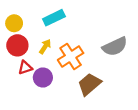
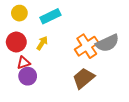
yellow circle: (14, 23) -> (19, 13), moved
orange cross: (71, 56) -> (87, 46), moved
purple circle: (43, 78) -> (28, 76), moved

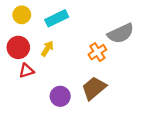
gray semicircle: (107, 43) -> (121, 33), moved
orange cross: (87, 46) -> (97, 52), size x0.7
purple circle: (28, 76) -> (60, 96), moved

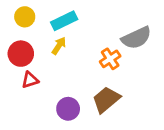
yellow arrow: (47, 49) -> (59, 46), moved

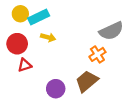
cyan rectangle: (64, 21) -> (39, 17), moved
yellow arrow: (59, 46) -> (48, 37), turned 72
orange cross: (110, 59) -> (97, 54), moved

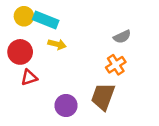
cyan rectangle: (39, 17) -> (46, 20), turned 48
gray semicircle: (111, 31) -> (122, 37), moved, size x0.6
brown trapezoid: (87, 81) -> (103, 97), turned -30

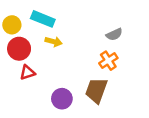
yellow circle: (24, 16) -> (12, 25), moved

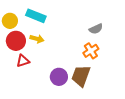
yellow arrow: (54, 42) -> (37, 39), moved
purple circle: (62, 99) -> (59, 77), moved

